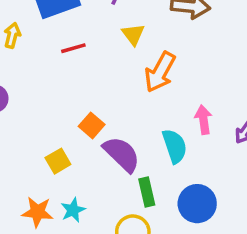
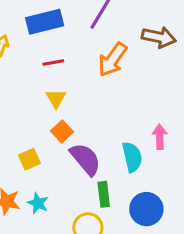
yellow triangle: (133, 34) -> (56, 98), moved
orange arrow: (160, 72) -> (113, 60), moved
cyan star: (73, 210) -> (38, 203), turned -30

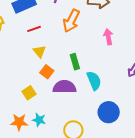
pink arrow: (160, 137) -> (108, 37), moved
purple semicircle: (85, 159) -> (65, 87), turned -40
green rectangle: (104, 194) -> (75, 62), moved

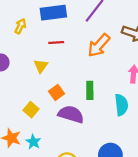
yellow triangle: (39, 51) -> (41, 66), moved
cyan semicircle: (94, 81) -> (121, 105), moved
yellow square: (29, 93) -> (31, 110), turned -32

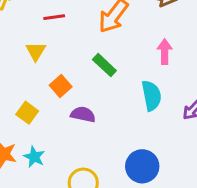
green rectangle: (90, 90) -> (104, 65), moved, turned -42
purple semicircle: (71, 114) -> (83, 114), size x0.7

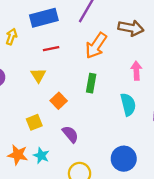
green rectangle: (104, 65) -> (91, 83), turned 60
yellow square: (27, 113) -> (34, 122), turned 35
purple semicircle: (83, 114) -> (70, 134), moved, turned 42

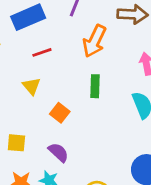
yellow square: (34, 122) -> (16, 143), moved, turned 35
purple semicircle: (70, 134) -> (58, 152), moved

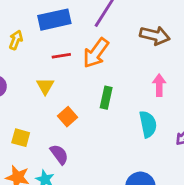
orange arrow: (94, 41) -> (96, 53), moved

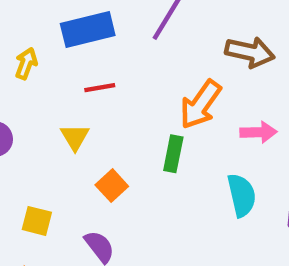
orange arrow: (96, 53) -> (200, 105), moved
pink arrow: (159, 85) -> (258, 132), turned 90

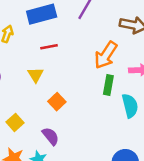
green rectangle: (173, 154) -> (108, 85), moved
yellow square: (37, 221) -> (15, 122), turned 35

